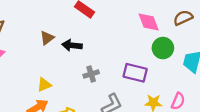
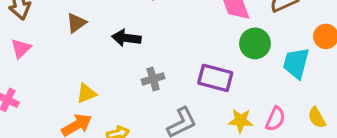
brown triangle: (47, 38) -> (76, 23), moved

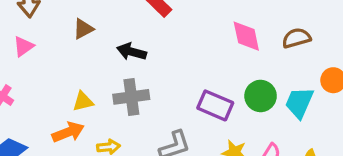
green circle: (255, 43) -> (261, 96), moved
gray cross: (153, 79) -> (131, 97), moved, size x1.5

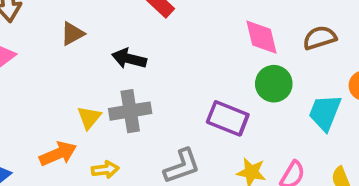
green circle: (261, 96) -> (274, 84), moved
yellow triangle: (83, 102) -> (89, 118), moved, turned -35

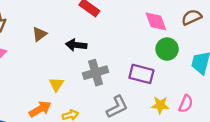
gray cross: (130, 111) -> (96, 73), moved

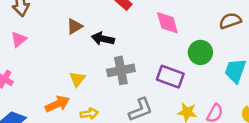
pink diamond: (156, 21) -> (167, 23), moved
brown triangle: (39, 34) -> (75, 26), moved

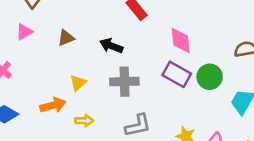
brown triangle: (75, 26) -> (66, 38), moved
purple rectangle: (170, 77) -> (177, 74), moved

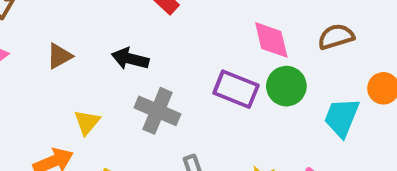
pink diamond: (181, 40) -> (271, 40), moved
gray cross: (124, 82) -> (157, 111), turned 32

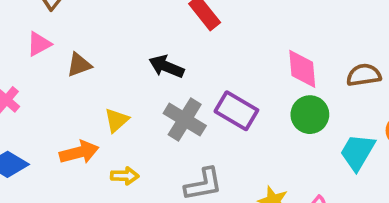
brown triangle: (59, 56) -> (79, 65), moved
purple rectangle: (236, 89) -> (236, 111), moved

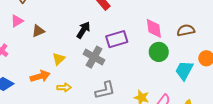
black arrow: (166, 67) -> (83, 30), turned 102
purple rectangle: (236, 111) -> (117, 39), moved, turned -45

